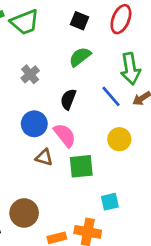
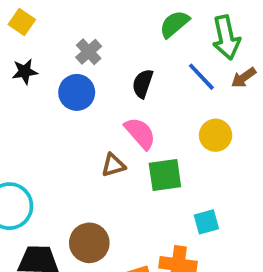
green semicircle: (80, 57) -> (174, 24), moved
blue circle: (34, 124) -> (77, 92), moved
brown triangle: (44, 157) -> (113, 165), turned -30

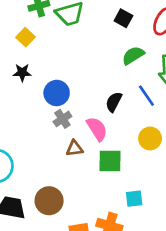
gray cross: (89, 52) -> (62, 119), moved
black semicircle: (143, 84) -> (114, 102), moved

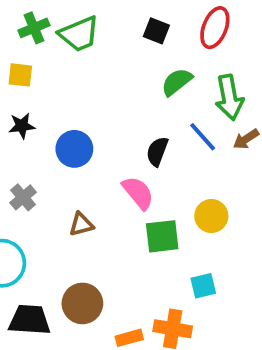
yellow square: (25, 37) -> (20, 75), turned -30
gray cross: (62, 119) -> (23, 197), moved
yellow circle: (150, 138) -> (211, 216), moved
brown triangle: (74, 148) -> (81, 224), moved

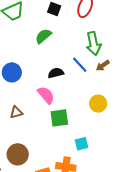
green semicircle: (177, 82) -> (43, 36), moved
black semicircle: (157, 151) -> (56, 73), turned 56
yellow circle: (211, 216) -> (98, 104), moved

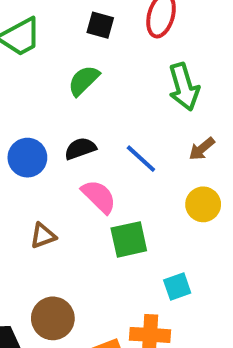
blue line: (80, 65) -> (141, 159), moved
brown arrow: (103, 65) -> (202, 149), moved
black semicircle: (56, 73) -> (80, 149), moved

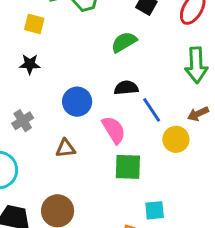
black semicircle: (80, 149) -> (126, 88), moved
blue circle: (27, 158) -> (77, 102), moved
yellow circle: (203, 204) -> (176, 139), moved

